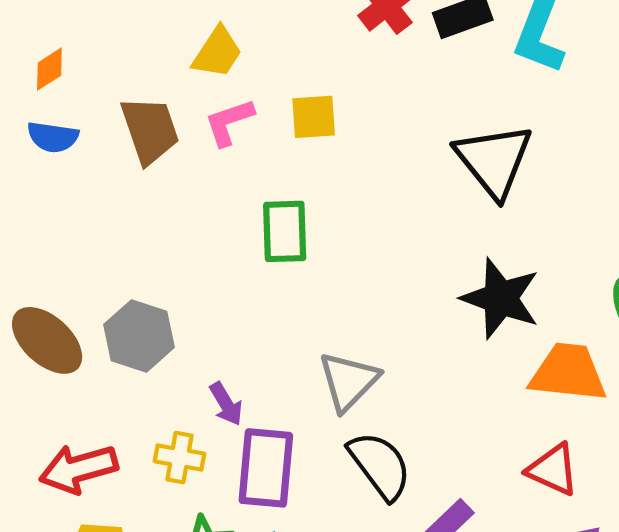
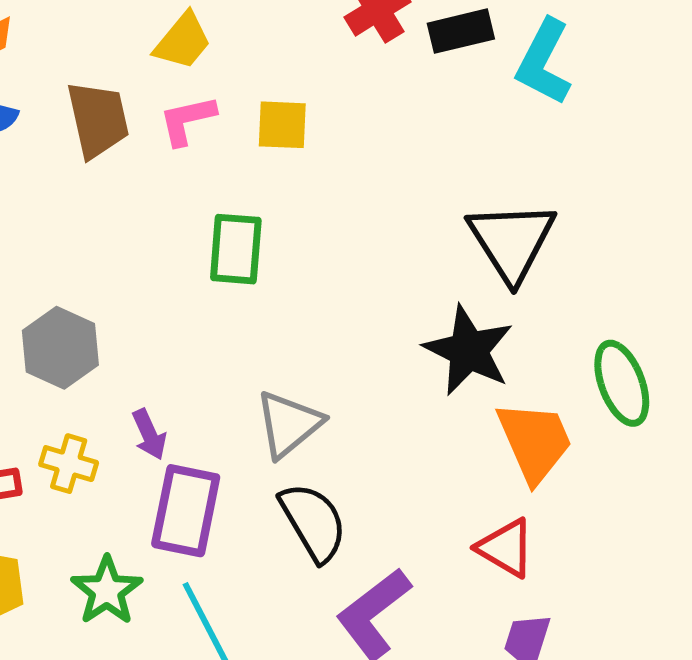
black triangle: (494, 160) -> (512, 241), moved
orange trapezoid: (568, 373) -> (535, 441), turned 54
yellow cross: (179, 458) -> (69, 464), moved

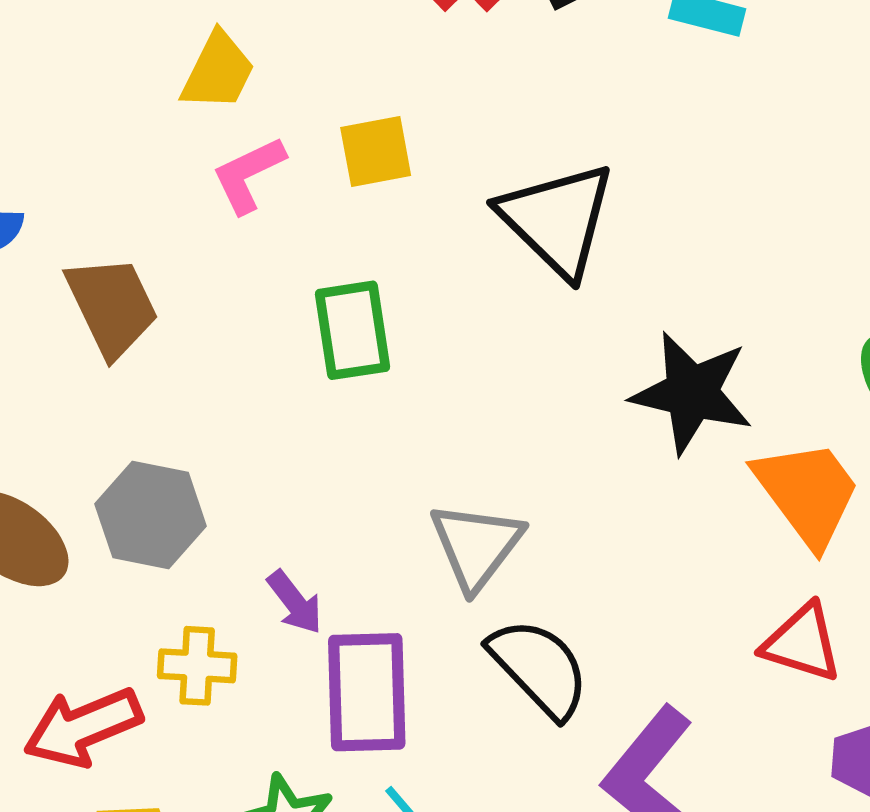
brown trapezoid: (98, 119) -> (112, 306), moved
black triangle: (512, 241) -> (557, 220), moved

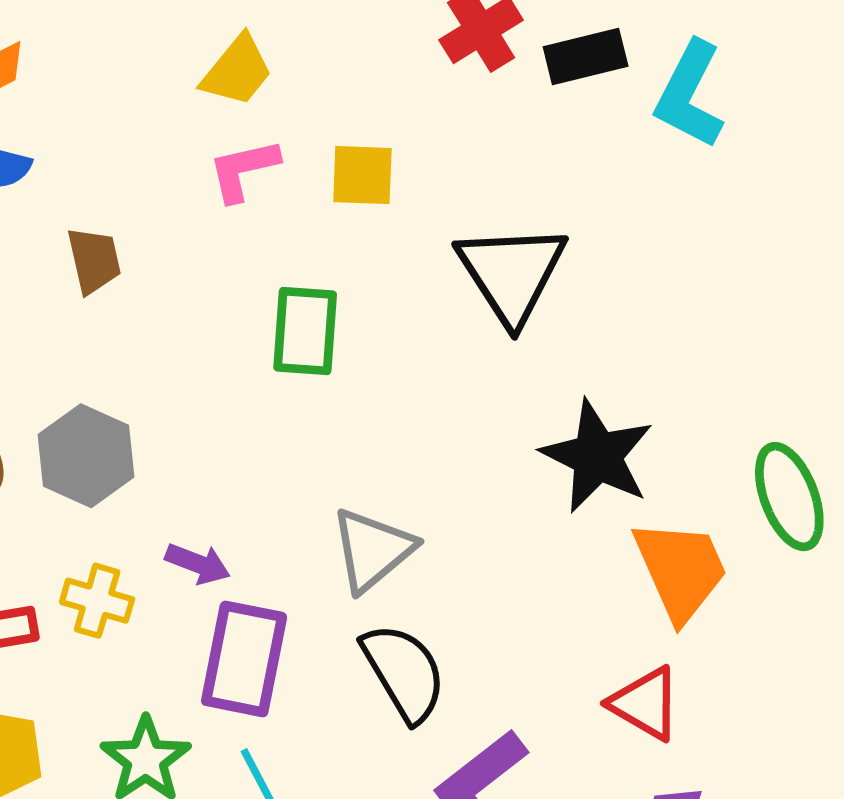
brown trapezoid: (112, 306) -> (94, 260), size x0.7
purple arrow: (295, 602) -> (198, 564), turned -44

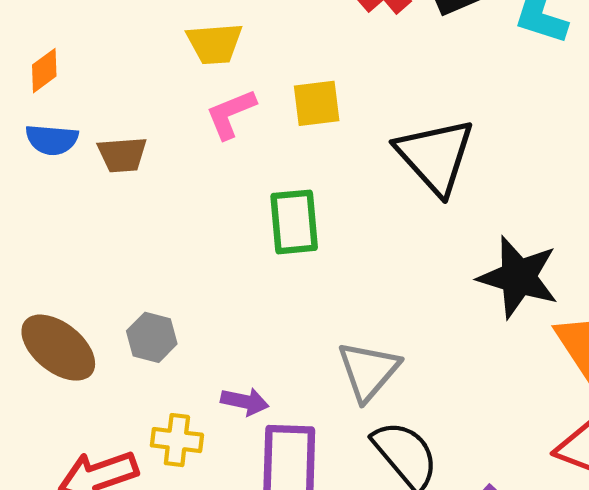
yellow trapezoid: (237, 71) -> (214, 44), turned 56
brown trapezoid: (94, 260) -> (122, 155), moved, turned 108
gray hexagon: (86, 456) -> (152, 337), size x0.7

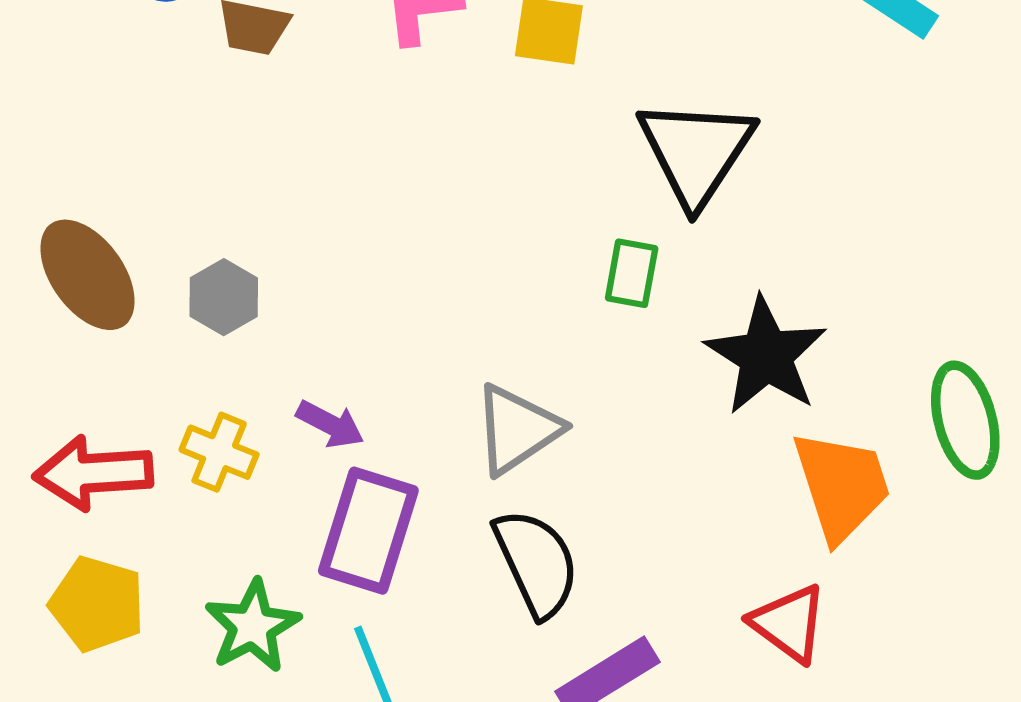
green rectangle: (294, 222) -> (632, 273), moved, size x0.7

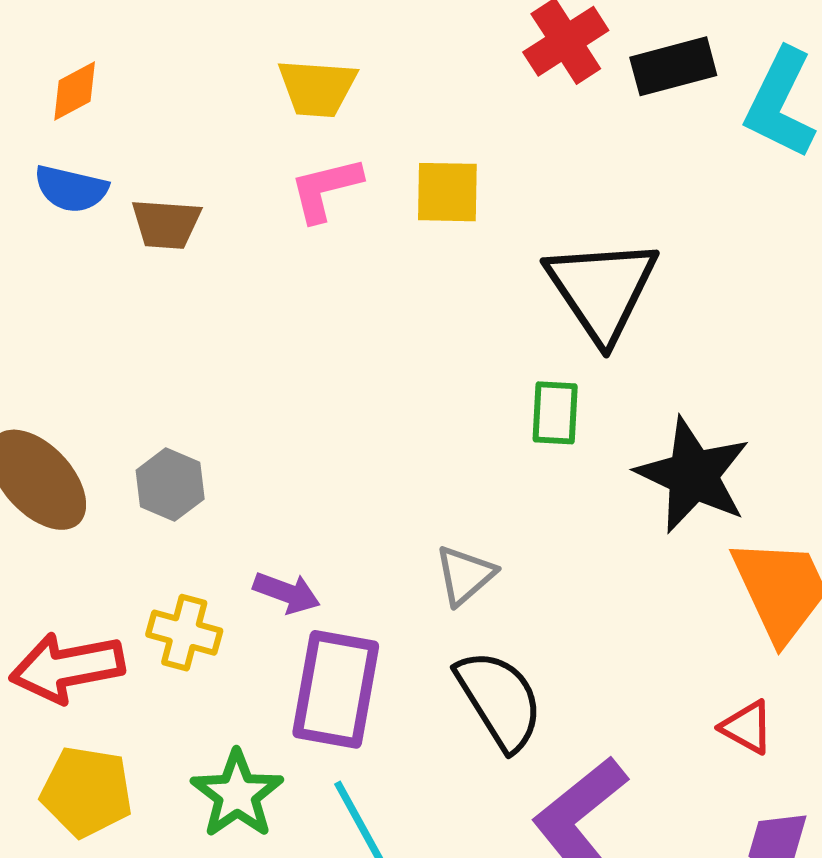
gray triangle: (517, 429) -> (465, 575), size x0.7
red triangle: (789, 623) -> (747, 727), size x0.7

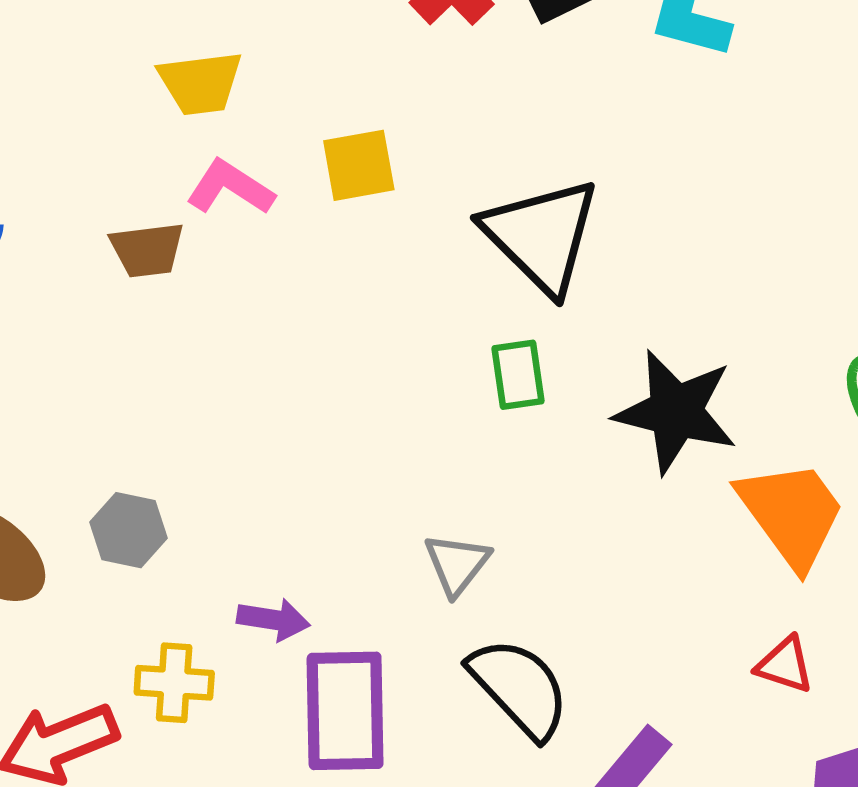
pink L-shape: (326, 189) -> (230, 188), turned 58
brown trapezoid: (166, 224) -> (147, 250), moved

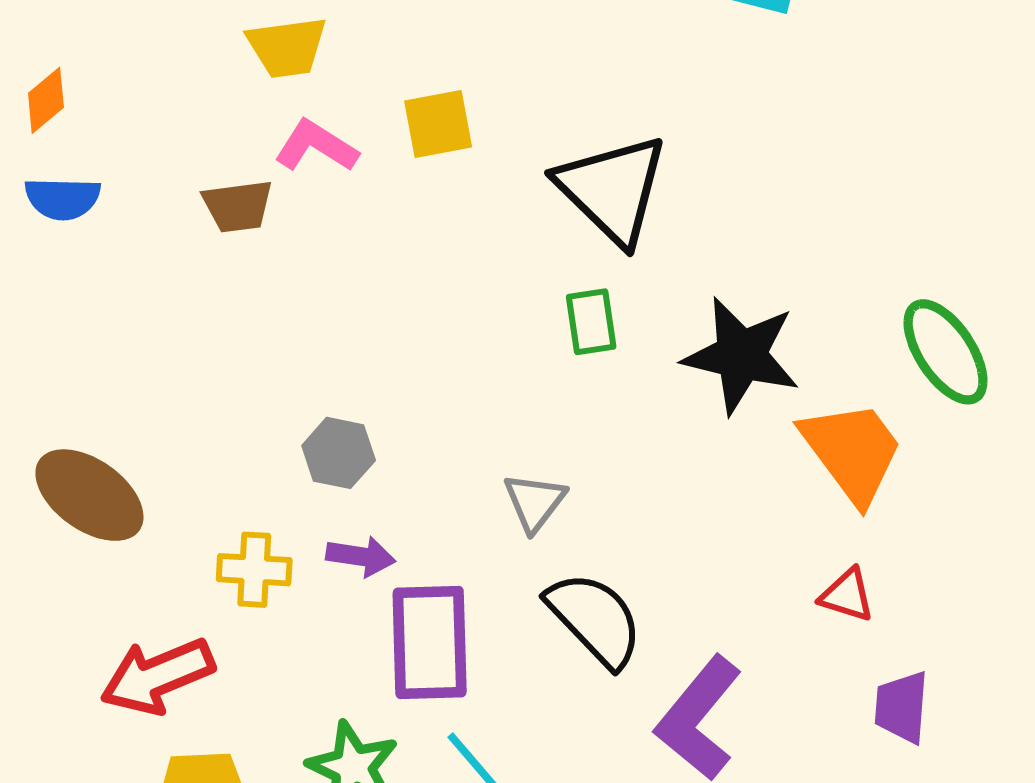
gray hexagon: (128, 530) -> (339, 453), moved
yellow cross: (174, 683) -> (254, 570), moved

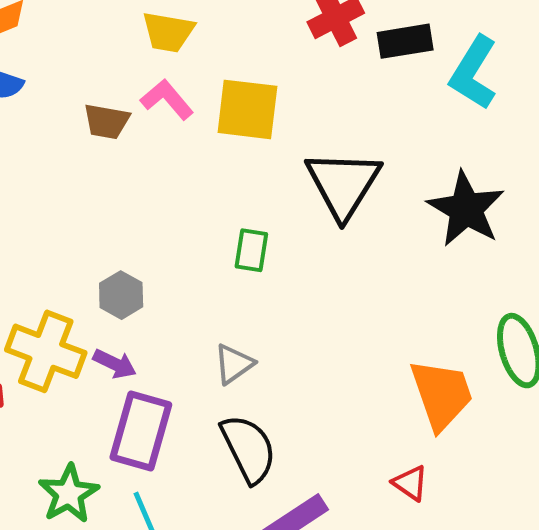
yellow square: (438, 124) -> (247, 109), size x1.4
green rectangle: (591, 322) -> (251, 250), moved
black star: (741, 355) -> (466, 209), moved
yellow cross: (254, 570) -> (46, 351), size x1.6

